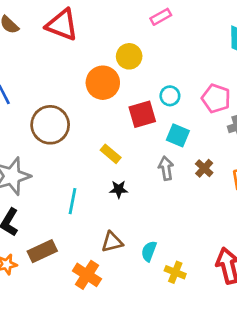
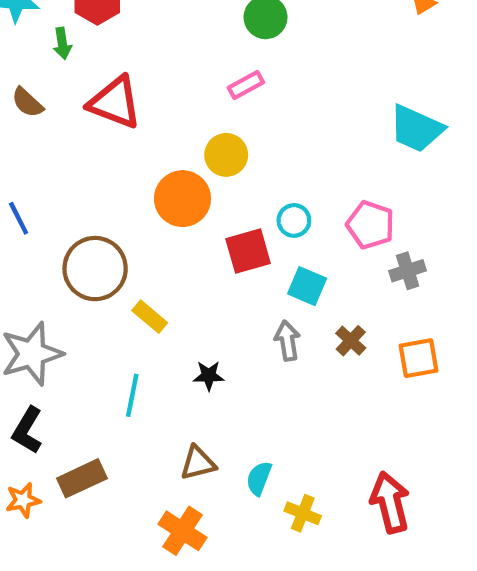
pink rectangle: (161, 17) -> (246, 85), moved
yellow rectangle: (111, 154) -> (150, 317), moved
orange cross: (87, 275) -> (182, 531), moved

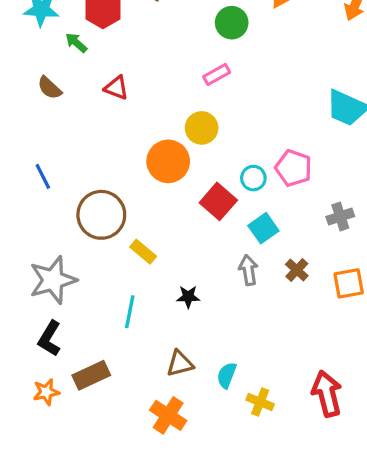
green arrow: (62, 43) -> (76, 43), turned 140
red triangle: (115, 102) -> (116, 88), size x0.6
pink pentagon: (370, 225) -> (293, 168), moved
red square: (248, 251) -> (218, 201), turned -33
cyan square: (307, 286) -> (263, 228), turned 32

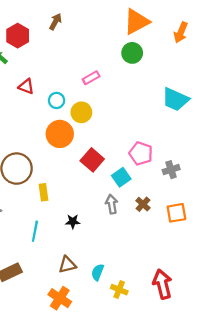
green circle: (232, 23) -> (132, 53), moved
pink pentagon: (293, 168) -> (141, 153), moved
cyan circle: (253, 178) -> (57, 100), moved
yellow rectangle: (143, 252) -> (44, 192), turned 42

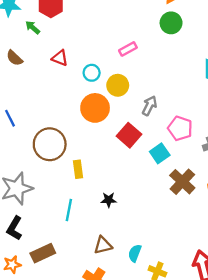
gray arrow: (112, 204) -> (149, 106), moved, turned 36
brown cross: (143, 204) -> (182, 182), size x1.6

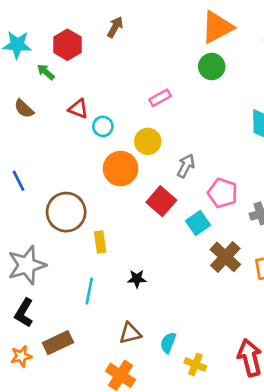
cyan circle: (92, 73) -> (103, 126), moved

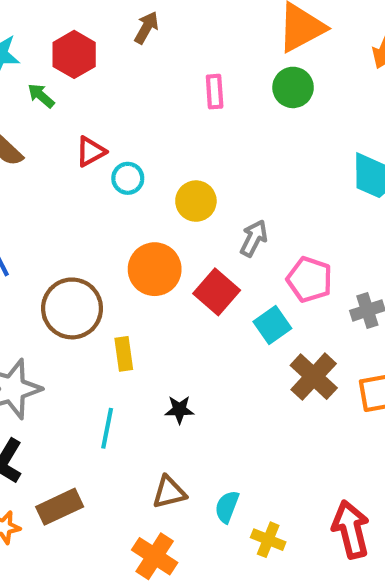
pink rectangle: (160, 98) -> (215, 92), moved, turned -65
red triangle: (78, 109) -> (91, 151), turned -50
orange circle: (121, 169) -> (155, 269), moved

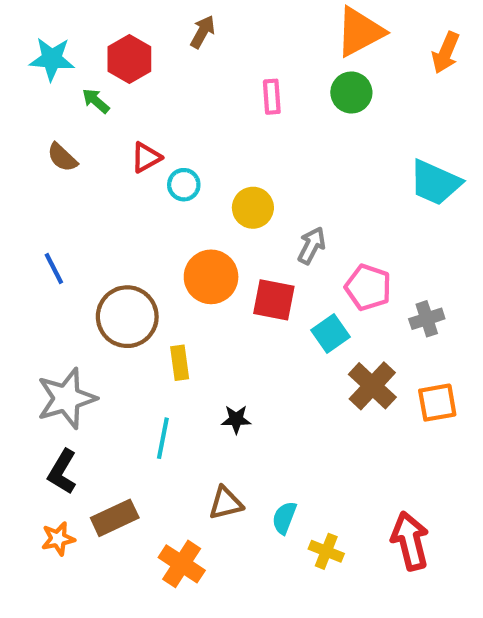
red square: (217, 292) -> (274, 300), turned -30
orange cross: (155, 556) -> (182, 564), moved

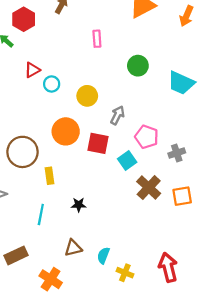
green circle: (351, 93) -> (138, 66), moved

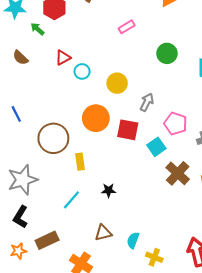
pink rectangle: (97, 39) -> (127, 27), turned 63
cyan line: (41, 214) -> (71, 200), turned 30

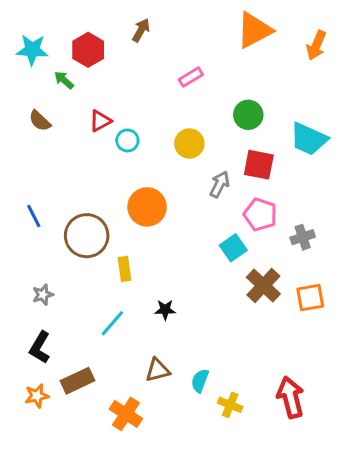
yellow circle: (117, 83) -> (189, 144), moved
blue line: (16, 114) -> (34, 216), moved
red square: (128, 130) -> (259, 165), moved
gray star: (23, 180) -> (43, 295), size x0.5

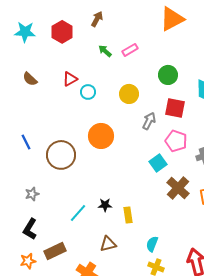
green arrow: (64, 80) -> (105, 51), moved
yellow rectangle: (124, 269) -> (128, 215), moved
black star: (165, 310) -> (105, 205), moved
cyan semicircle: (200, 381) -> (152, 244), moved

